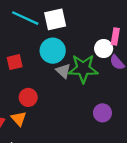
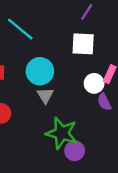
white square: (55, 19) -> (83, 44), moved
green star: (83, 69) -> (62, 133), moved

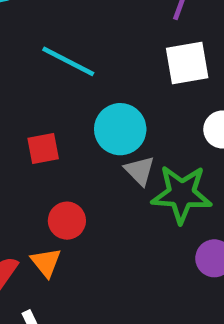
green star: (62, 133) -> (182, 194), moved

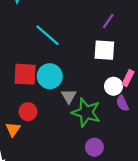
cyan circle: (120, 129) -> (50, 76), moved
red square: (43, 149) -> (25, 74), size x1.5

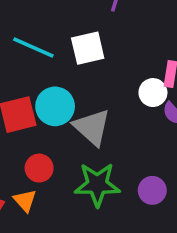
white square: (104, 50) -> (88, 48), moved
gray triangle: (69, 96) -> (92, 127), size x1.6
green star: (86, 112) -> (97, 184), moved

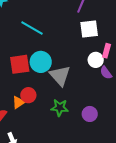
white square: (88, 48) -> (89, 29), moved
green star: (97, 184) -> (60, 108), size x0.7
orange triangle: (25, 201) -> (18, 102), moved, turned 32

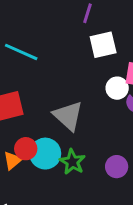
cyan circle: (41, 62) -> (45, 154), moved
green star: (60, 108) -> (72, 162), turned 30

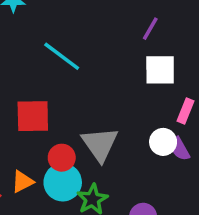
white circle: (117, 88) -> (163, 142), moved
red circle: (26, 149) -> (62, 158), moved

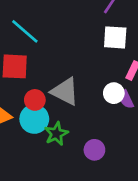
cyan line: (62, 56) -> (25, 31), moved
gray triangle: (100, 144) -> (65, 92), turned -32

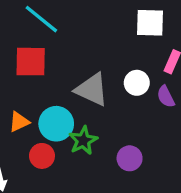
white circle: (114, 93) -> (137, 83), moved
red circle: (35, 100) -> (42, 156), moved

